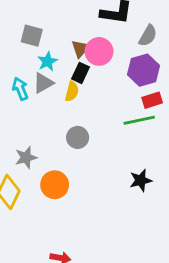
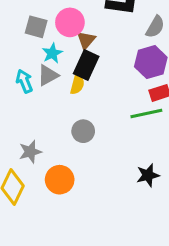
pink circle: (99, 51) -> (70, 22), moved
black rectangle: (80, 73) -> (86, 65), size x1.4

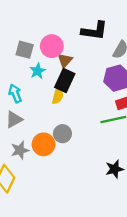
gray triangle: (48, 75) -> (14, 119), moved
orange circle: (60, 180) -> (44, 144), moved

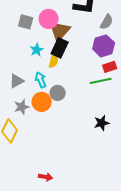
brown triangle: (65, 60) -> (60, 31), size x1.6
cyan star: (38, 71) -> (37, 50), moved
cyan arrow: (15, 93) -> (41, 80), moved

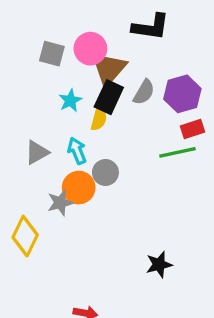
gray semicircle: (107, 22) -> (144, 92), moved
gray star: (22, 107) -> (60, 203), moved
black star: (102, 123) -> (159, 265), moved

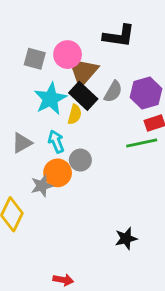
black rectangle: (109, 97) -> (83, 96), turned -72
cyan star: (70, 101) -> (50, 99), size x1.6

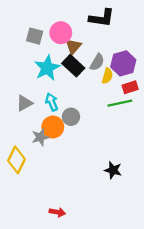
brown triangle: (83, 72) -> (73, 46), size x0.7
yellow semicircle: (75, 114) -> (107, 76), moved
black star: (126, 238) -> (113, 170), moved, turned 30

